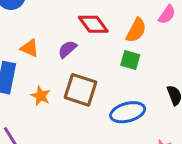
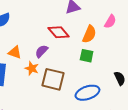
orange star: (41, 96) -> (32, 68), moved

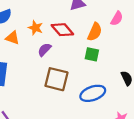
orange triangle: (15, 52) -> (12, 38), moved
orange star: (32, 68) -> (35, 28), moved

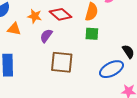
blue ellipse: (93, 93) -> (111, 69), moved

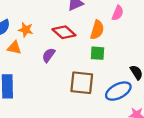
orange star: (35, 16) -> (26, 30), moved
brown square: (62, 62) -> (82, 83), moved

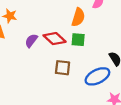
red diamond: (64, 32) -> (55, 39), moved
brown square: (82, 83) -> (63, 68), size x0.7

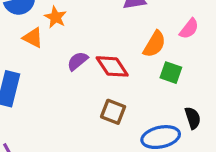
green square: (78, 40) -> (171, 73), moved

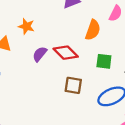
orange star: (55, 17) -> (26, 26), moved
green square: (171, 73) -> (104, 61), moved

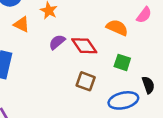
orange semicircle: (93, 30) -> (117, 28), turned -96

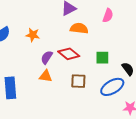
orange triangle: (22, 24) -> (46, 76), moved
orange semicircle: (117, 28) -> (79, 28), moved

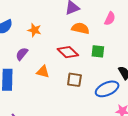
purple semicircle: (47, 57) -> (22, 54), moved
green square: (102, 58) -> (98, 51), moved

